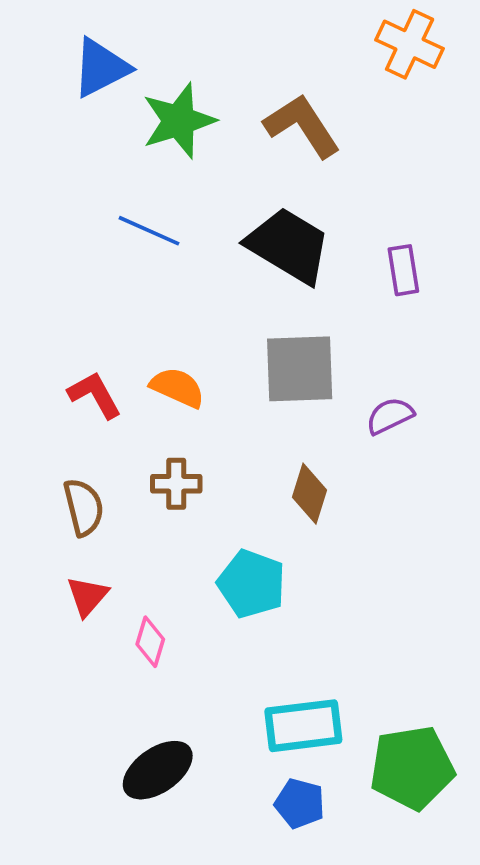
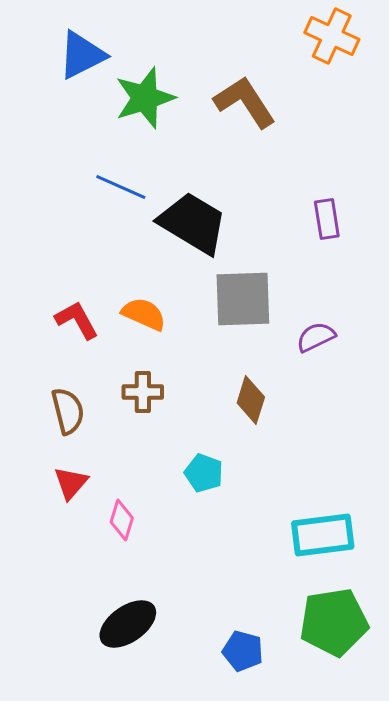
black trapezoid: (289, 245) -> (193, 223), moved
cyan pentagon: (252, 584) -> (204, 473), size x0.7
cyan rectangle: (303, 726) -> (323, 535), moved

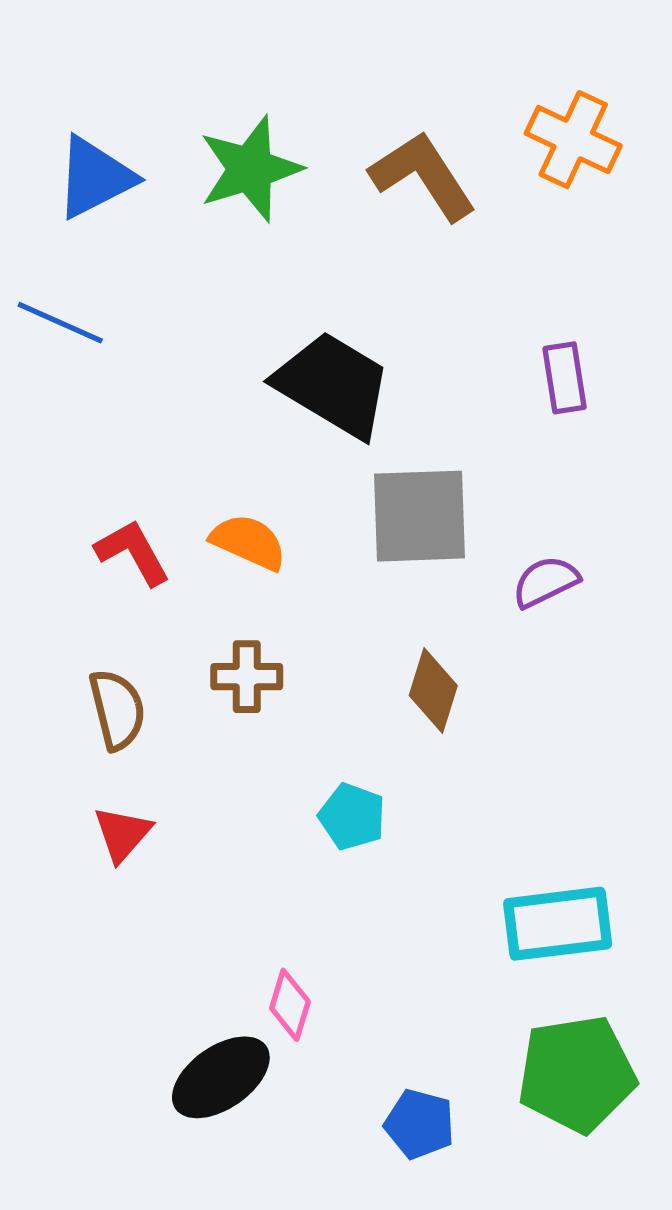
orange cross: (332, 36) -> (573, 140), moved
blue triangle: (82, 55) -> (95, 178), moved
blue line: (121, 187) -> (60, 323), moved
pink diamond: (122, 520) -> (290, 1005), moved

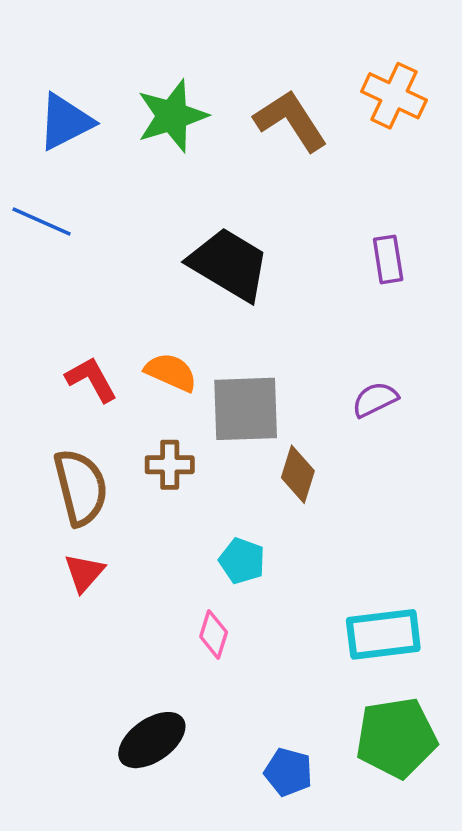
gray square: (419, 516) -> (246, 409), moved
brown semicircle: (117, 709) -> (81, 487), size x1.4
pink diamond: (290, 1005) -> (214, 634), moved

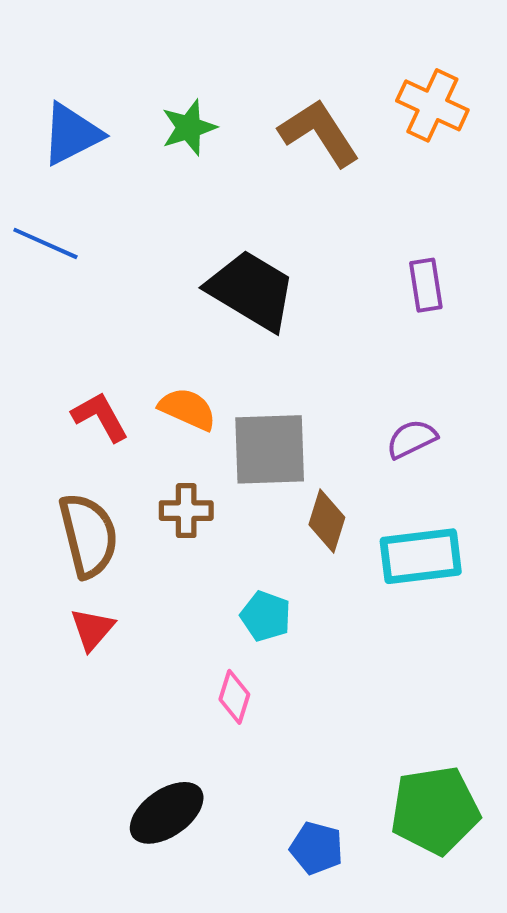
green star: (172, 116) -> (189, 127), size x0.7
cyan rectangle: (383, 634) -> (421, 556), moved

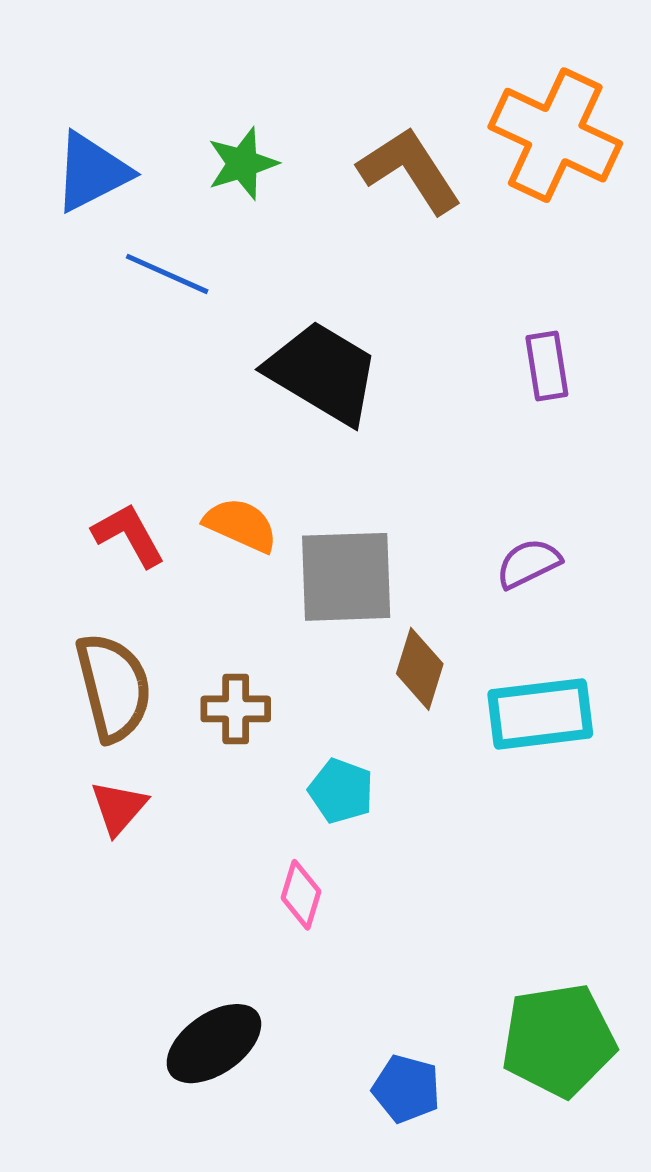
orange cross: (432, 105) -> (555, 135), size x1.4
blue line: (45, 243) -> (167, 274), moved
brown cross: (186, 511) -> (236, 709), moved

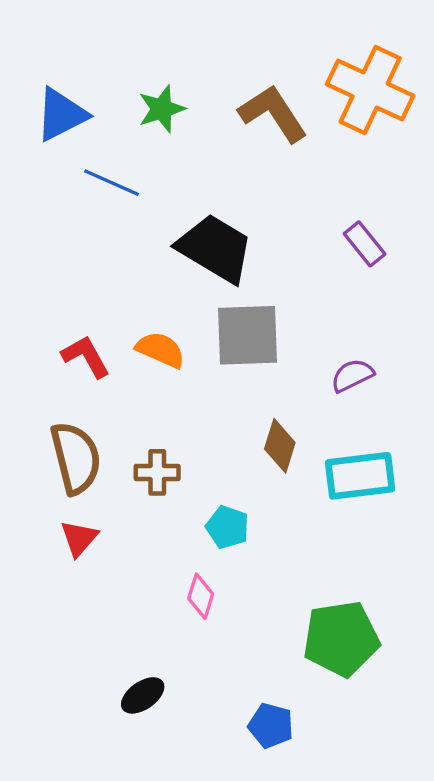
purple rectangle: (547, 366) -> (365, 244), turned -30
gray square: (346, 577) -> (247, 335), moved
green pentagon: (559, 1040) -> (341, 639), moved
black ellipse: (214, 1044) -> (143, 695), size x0.7

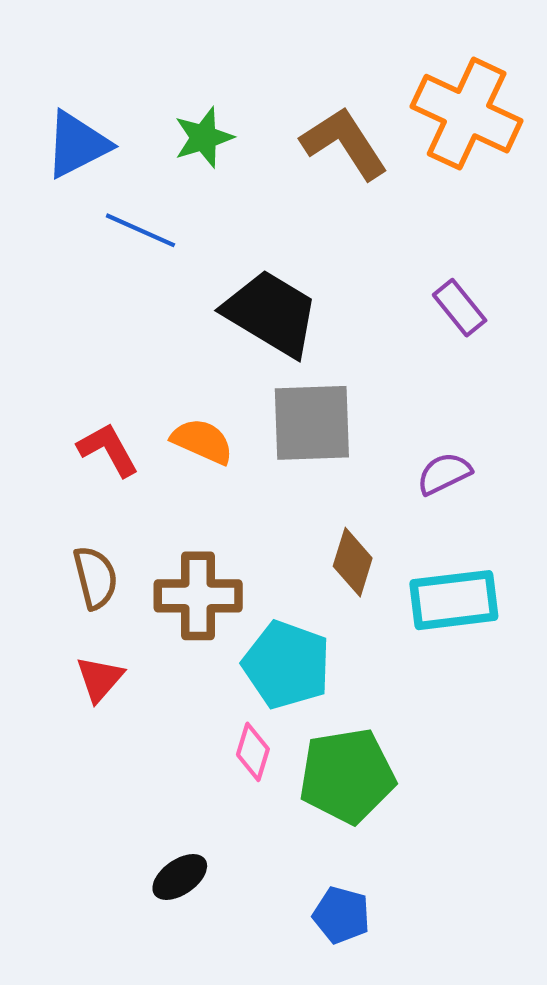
brown semicircle: (76, 458) -> (95, 578), size x0.7
brown cross: (157, 472) -> (198, 596), size x1.5
cyan pentagon: (227, 527) -> (287, 665), size x1.6
green pentagon: (341, 639) -> (347, 776), moved

